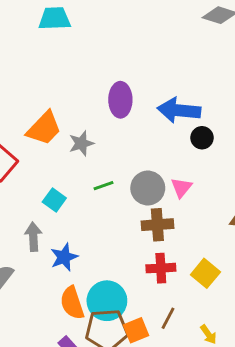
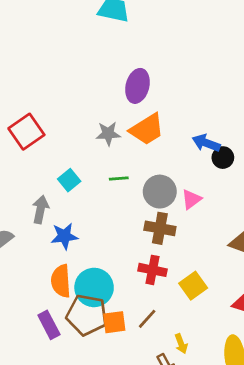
purple ellipse: (120, 100) -> (137, 86), moved
blue arrow: (179, 110) -> (206, 143), moved, size x0.7
orange trapezoid: (44, 128) -> (147, 129), moved

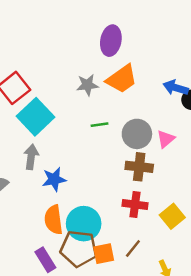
cyan square: (69, 180) -> (35, 117), moved, size x1.8

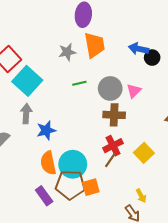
orange trapezoid: (122, 79) -> (95, 45), turned -60
red cross: (135, 204) -> (113, 146), turned -30
brown line: (133, 249) -> (110, 160), moved

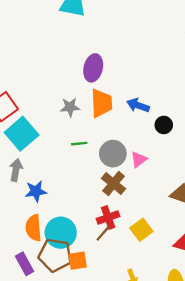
blue arrow: (139, 49) -> (138, 105), moved
brown cross: (114, 115) -> (114, 184), turned 30

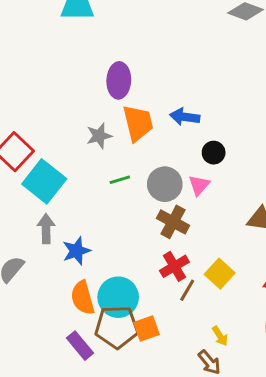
black circle: (164, 125) -> (214, 153), moved
brown line: (103, 233) -> (187, 290), moved

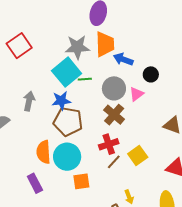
blue arrow: (185, 117) -> (123, 59), moved
gray star: (99, 136) -> (77, 47), size x1.4
cyan square: (44, 181) -> (67, 72), moved
blue star: (76, 251) -> (61, 101), moved
brown pentagon: (117, 327) -> (68, 122), moved

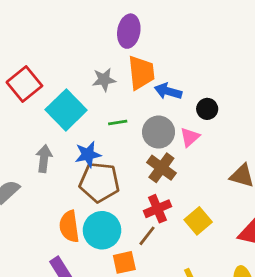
gray star: (77, 47) -> (104, 80), size x0.7
cyan square: (67, 72) -> (66, 110), moved
brown line: (114, 162) -> (147, 236), moved

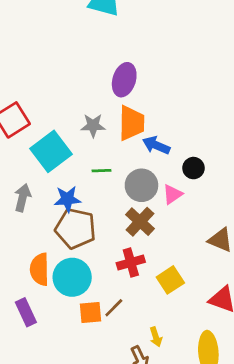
brown line: (147, 236) -> (114, 308), moved

